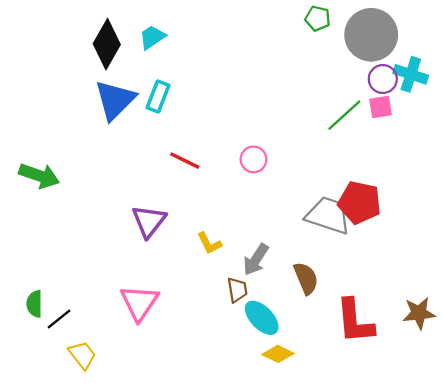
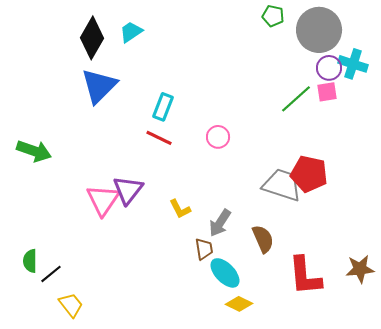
cyan rectangle: (158, 96) -> (163, 107), moved
pink triangle: (139, 303) -> (103, 200), moved

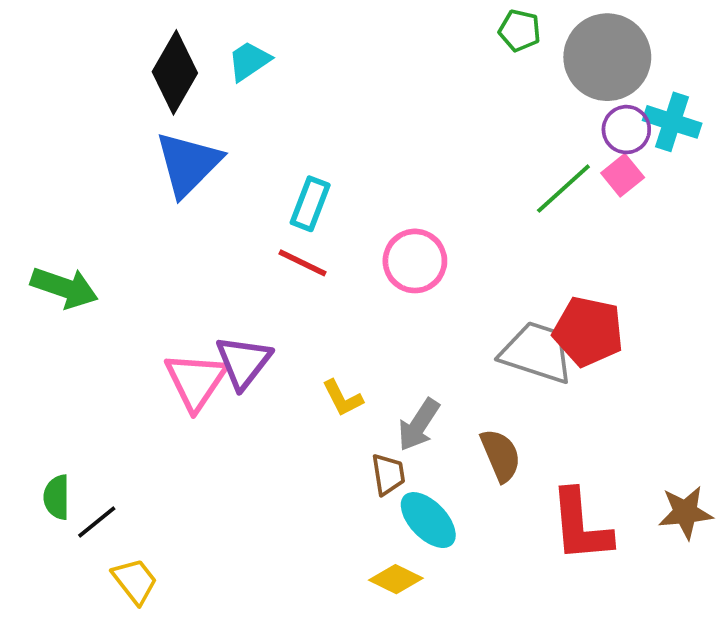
pink square: (327, 92) -> (623, 175), turned -30
pink circle: (218, 137) -> (415, 261), size x1.4
yellow diamond: (239, 304) -> (396, 579), moved

